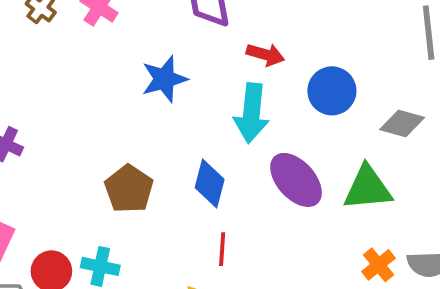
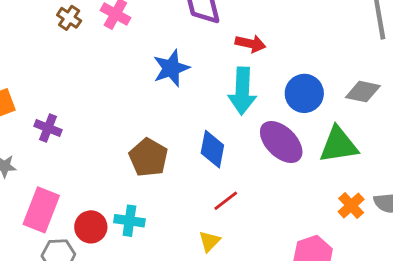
blue circle: (332, 91) -> (304, 93), moved
red line: (222, 249) -> (226, 201), turned 52

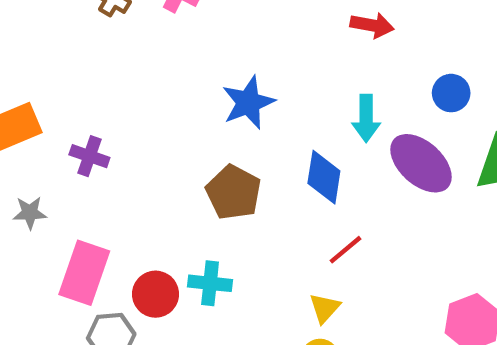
blue star: (171, 68) -> (248, 103), moved
cyan arrow: (242, 91) -> (366, 118), moved, size x0.7
blue circle: (304, 93) -> (451, 93), size x0.7

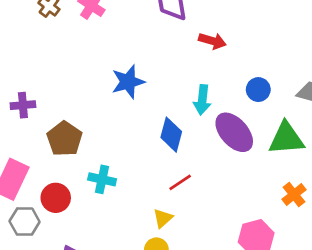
purple cross: (89, 156) -> (23, 105), turned -30
brown pentagon: (233, 192) -> (64, 139), moved
cyan cross: (210, 283) -> (102, 179), moved

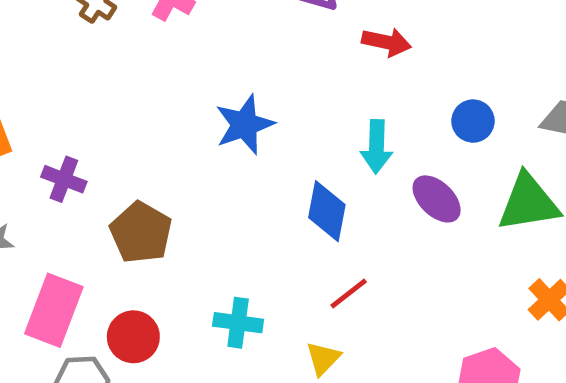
purple cross: (23, 105) -> (64, 179), turned 30
purple ellipse: (234, 132) -> (437, 199), size x0.7
cyan cross: (102, 179) -> (238, 323), moved

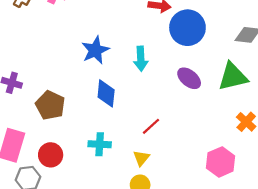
blue circle: (473, 121) -> (187, 28), moved, size x1.8
cyan arrow: (377, 146) -> (141, 59), moved
blue diamond: (327, 211) -> (106, 93), moved

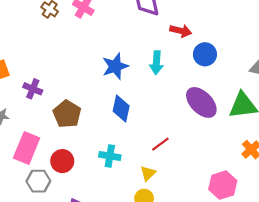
blue circle: (187, 28) -> (205, 54), size x0.7
cyan arrow: (141, 59) -> (156, 63), moved
purple ellipse: (189, 78) -> (201, 102), size x1.4

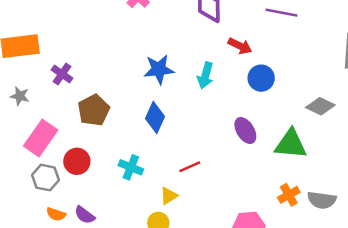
purple ellipse: (201, 102) -> (245, 131), size x0.7

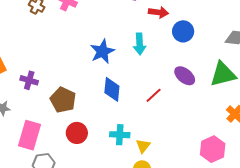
red circle: (77, 161) -> (77, 133), moved
cyan cross: (131, 167) -> (120, 135), moved
red line: (190, 167) -> (154, 95), moved

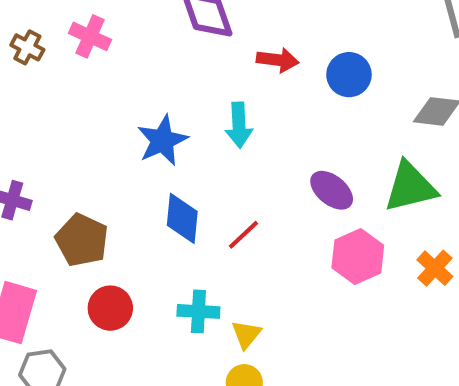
blue circle: (183, 31) -> (349, 75), moved
red line: (154, 95) -> (243, 235), moved
pink hexagon: (213, 149) -> (358, 257), moved

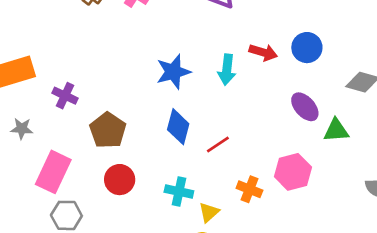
red arrow: (278, 60) -> (263, 52), moved
green triangle: (410, 187) -> (336, 130), size x0.7
purple ellipse: (332, 190) -> (305, 107), moved
orange cross: (435, 268) -> (249, 189), moved, turned -30

